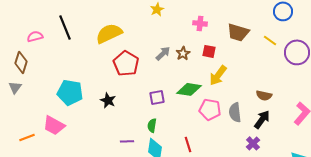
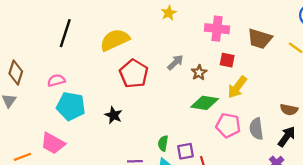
pink cross: (200, 23) -> (217, 29), size x1.5
black line: (65, 27) -> (65, 33), turned 40
pink semicircle: (35, 36) -> (56, 80), moved
brown star: (183, 53) -> (199, 73), moved
purple square: (157, 97) -> (186, 151), moved

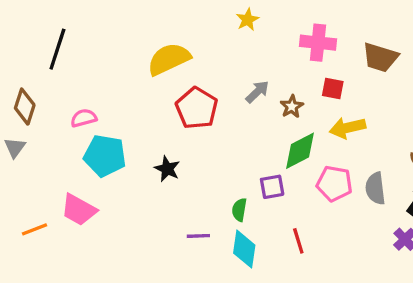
black line: (65, 33) -> (57, 49), moved
yellow arrow: (237, 87) -> (347, 128), turned 40
green diamond: (205, 103) -> (300, 151), turned -36
purple square: (186, 151) -> (272, 187), moved

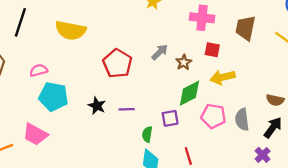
brown trapezoid: (380, 57) -> (245, 28), turned 85
yellow semicircle: (169, 59) -> (71, 30), moved, turned -144
purple line: (198, 236) -> (127, 109), moved

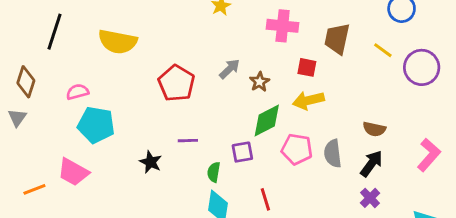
red square: (212, 50) -> (307, 67), moved
black star: (97, 106) -> (151, 162), moved
purple cross: (263, 155) -> (370, 198), moved

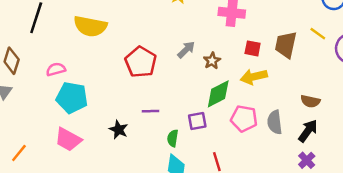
brown trapezoid: (337, 39) -> (286, 45), moved
pink trapezoid: (73, 172) -> (68, 139), moved
orange line: (34, 189) -> (19, 153), turned -30

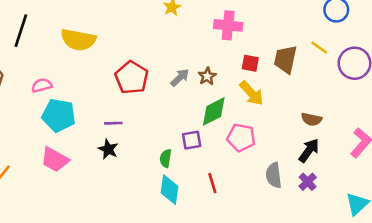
gray arrow: (186, 50) -> (180, 78), moved
yellow arrow: (254, 77) -> (252, 93), turned -120
purple line: (151, 111) -> (113, 123), moved
gray semicircle: (275, 122) -> (274, 175), moved

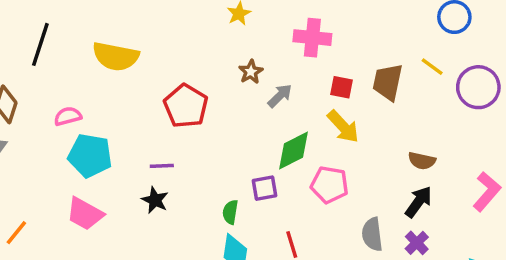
brown star: (207, 76) -> (251, 72), moved
gray arrow: (180, 78) -> (280, 96), moved

